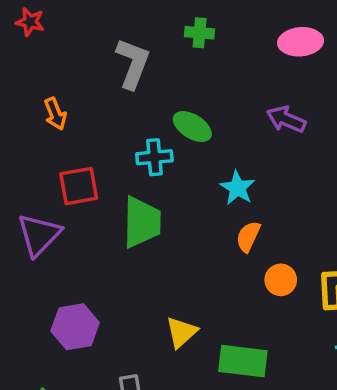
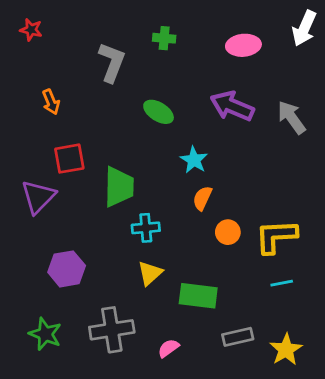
purple arrow: (286, 119) -> (232, 106), size x1.4
cyan cross: (154, 157) -> (146, 228), moved

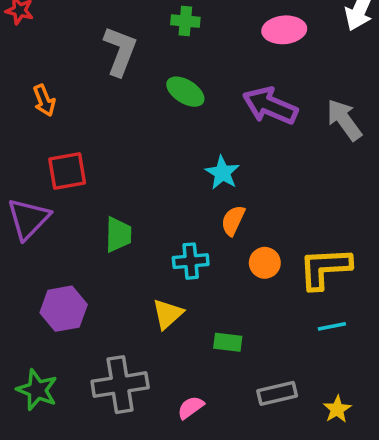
green ellipse: (159, 112) -> (185, 92), moved
green trapezoid: (119, 187) -> (118, 235), moved, size x0.7
cyan cross: (146, 228) -> (191, 261), moved
green rectangle: (198, 296) -> (228, 342), size x0.6
yellow star: (286, 350) -> (337, 409), size x0.7

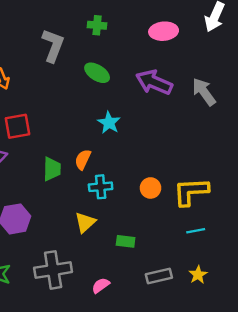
cyan star: (222, 173) -> (109, 123), moved
orange semicircle: (233, 220) -> (83, 159), moved
yellow star: (337, 409) -> (198, 275), moved

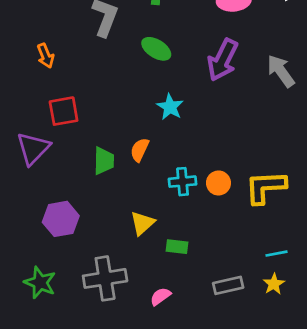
purple arrow: (154, 82) -> (223, 60), turned -87
cyan cross: (101, 187) -> (183, 182), moved
cyan line: (196, 231) -> (277, 254), moved
green rectangle: (126, 241) -> (177, 247), moved

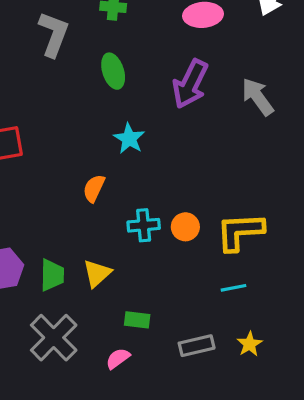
green ellipse: (156, 49) -> (113, 71), turned 40
green trapezoid: (104, 161) -> (52, 275), moved
green rectangle: (177, 247) -> (137, 320), moved
cyan line: (277, 254) -> (234, 288), moved
gray cross: (105, 278) -> (54, 338), turned -36

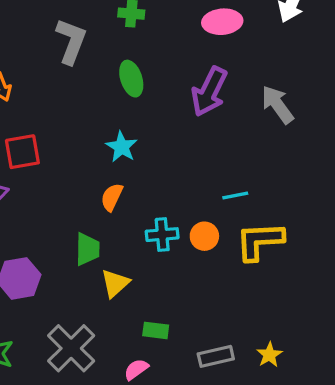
cyan star: (129, 139) -> (122, 147), moved
green trapezoid: (52, 275) -> (87, 249), moved
cyan line: (234, 288) -> (235, 196), moved

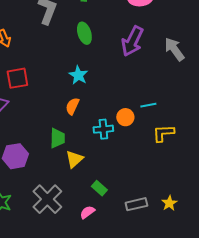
orange circle: (204, 236) -> (125, 117), moved
yellow L-shape: (260, 241) -> (163, 133), size x0.7
green rectangle: (156, 330) -> (99, 188), turned 35

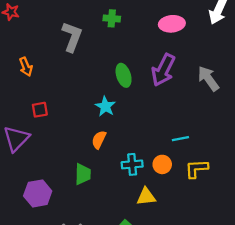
green ellipse: (84, 33) -> (124, 75), moved
red square: (17, 78) -> (40, 110), size x0.7
orange circle: (125, 117) -> (162, 164), moved
yellow triangle: (74, 159) -> (146, 197), moved, turned 36

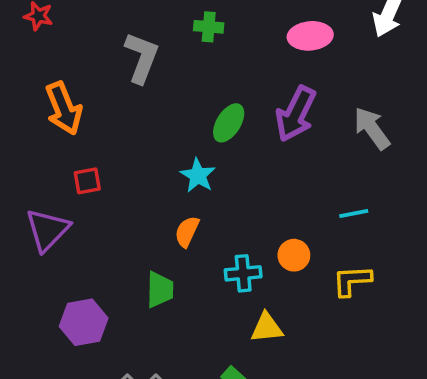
orange arrow: (26, 67) -> (64, 108), size x1.6
green ellipse: (124, 75) -> (229, 123), turned 50
cyan line: (180, 139) -> (354, 213), moved
orange circle: (162, 164) -> (294, 255), moved

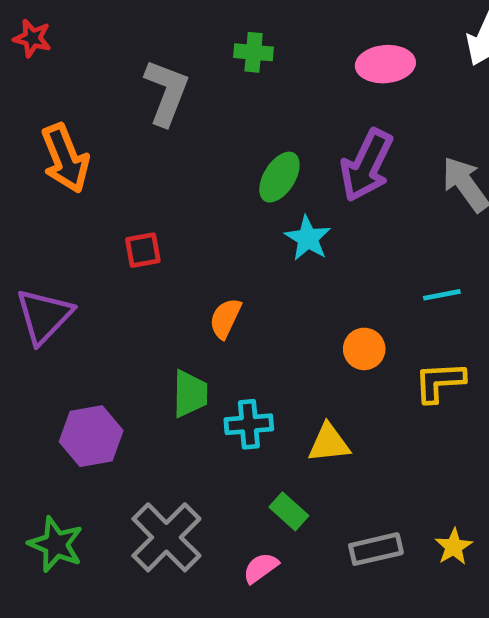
cyan star: (198, 175) -> (308, 238), moved
red square: (87, 181) -> (143, 250), moved
cyan cross: (243, 273) -> (249, 424), moved

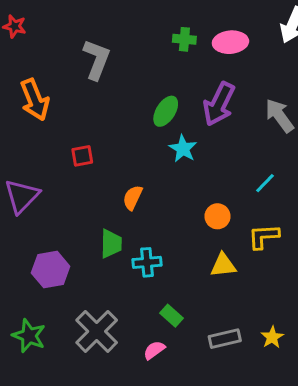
green cross: (254, 52) -> (184, 39), moved
cyan line: (442, 295) -> (265, 183), turned -35
yellow triangle: (329, 443) -> (223, 265), moved

